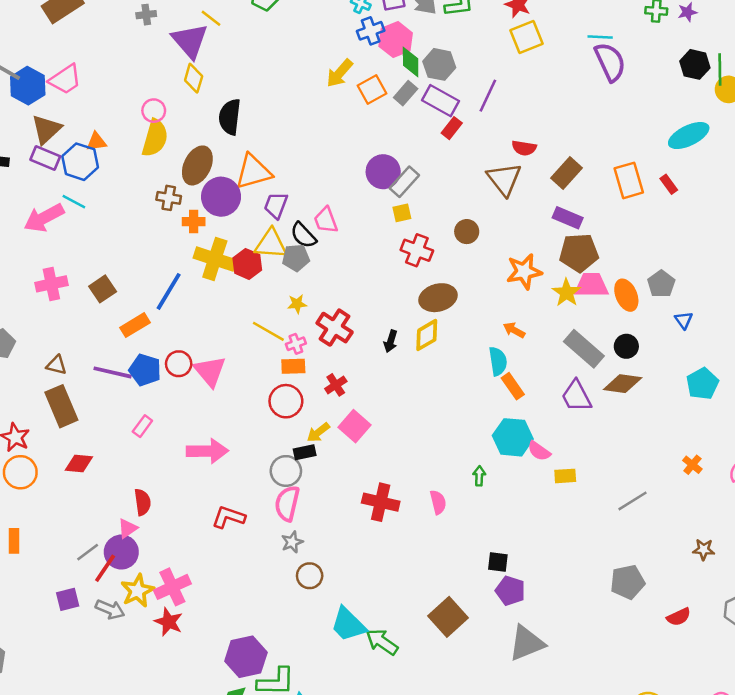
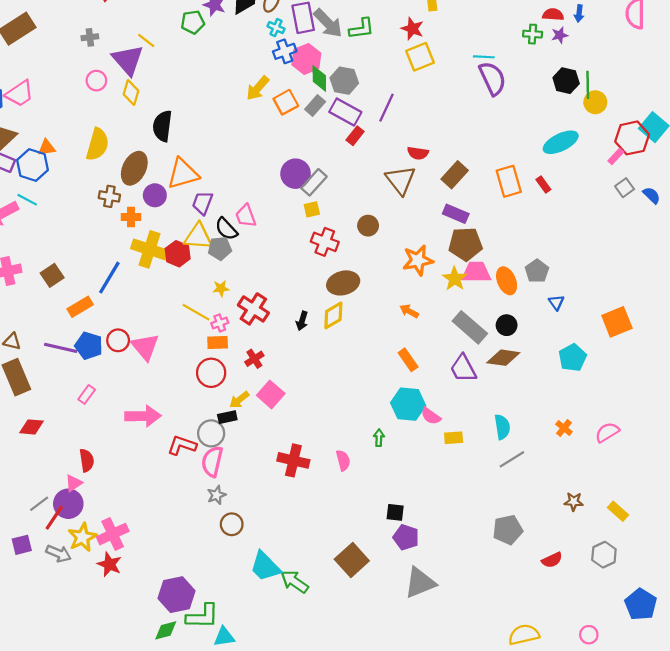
pink circle: (154, 111) -> (96, 81), moved
purple circle: (221, 197) -> (155, 195), size x0.7
cyan semicircle: (498, 361) -> (502, 427), moved
red L-shape: (229, 517) -> (182, 445), moved

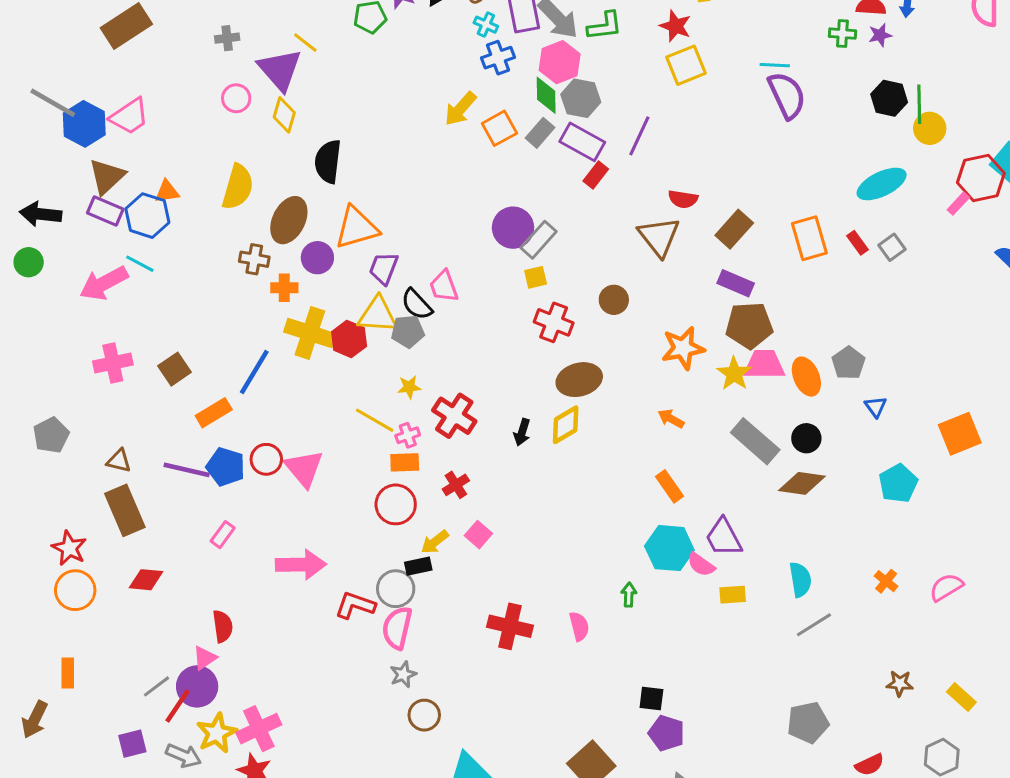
pink hexagon: (306, 59) -> (560, 62), moved
gray square: (625, 188) -> (892, 247), moved
purple trapezoid: (463, 368) -> (724, 538), moved
pink square: (271, 394) -> (478, 535), size x0.7

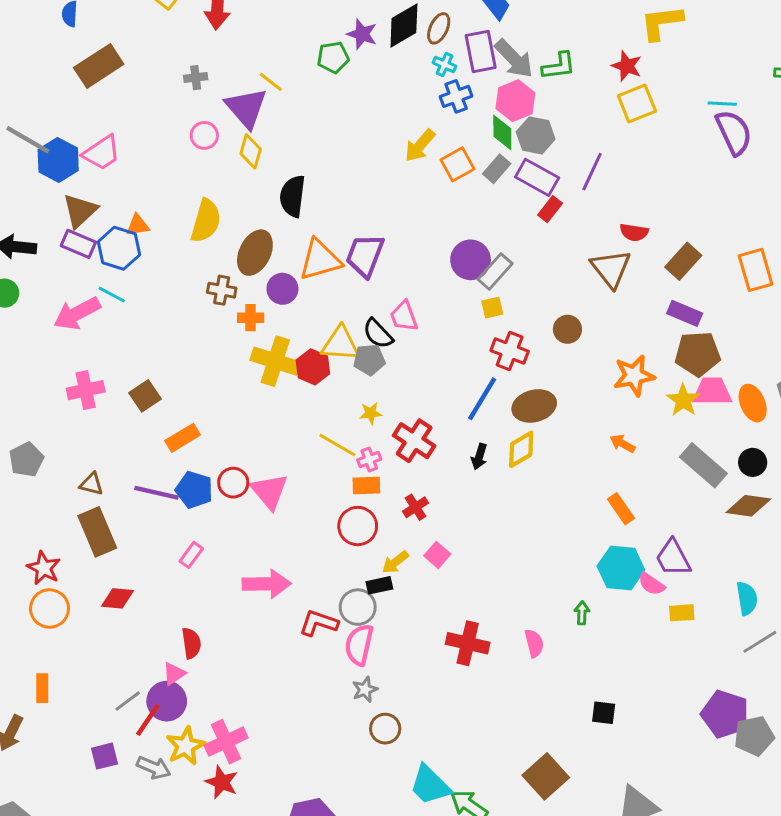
purple trapezoid: (384, 268) -> (365, 255), moved, size x1.4
blue line: (254, 372) -> (482, 399), moved
purple pentagon: (666, 733) -> (725, 714), moved, size x1.4

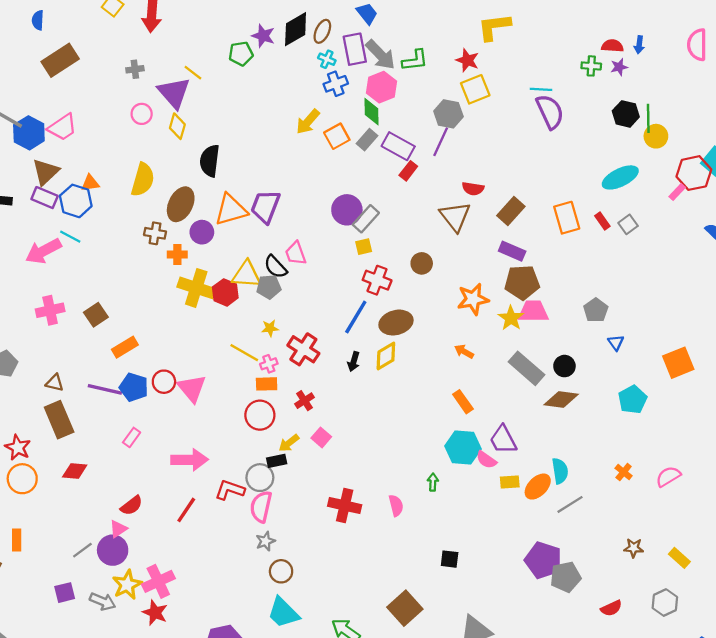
gray hexagon: (536, 135) -> (448, 114), moved
orange ellipse: (753, 403) -> (538, 487), moved, turned 68
red semicircle: (191, 643) -> (132, 506), turned 60
red line: (148, 720) -> (186, 510), moved
cyan trapezoid: (430, 785) -> (283, 613), moved

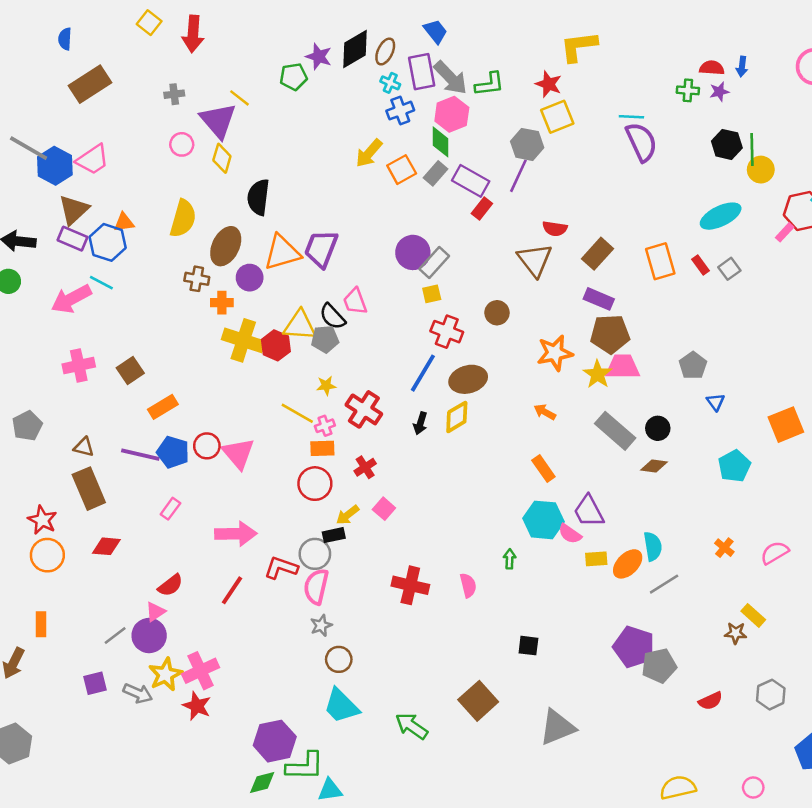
brown diamond: (561, 400) -> (654, 466), size x0.7
yellow rectangle: (679, 558) -> (753, 615), moved

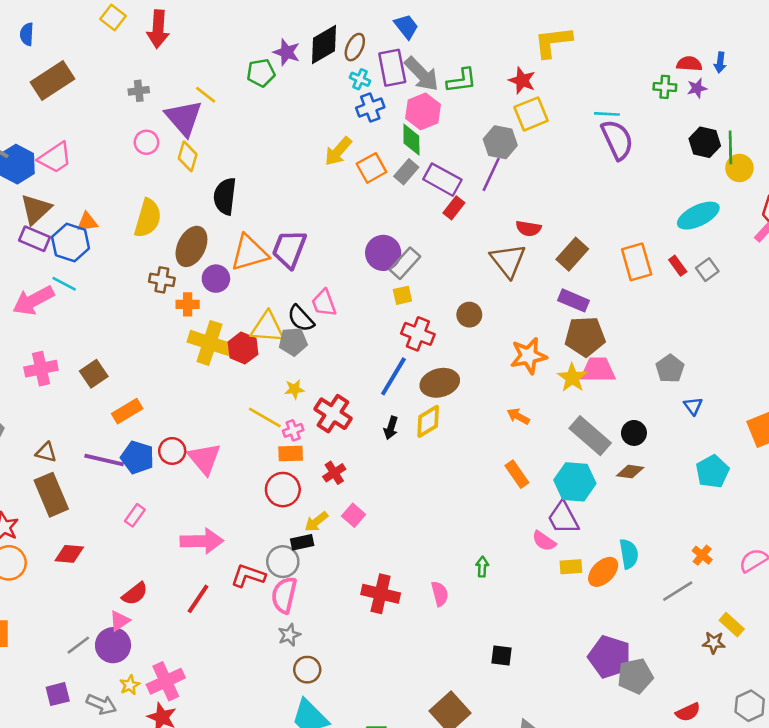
cyan hexagon: (543, 520) -> (575, 482), moved
gray line: (664, 584) -> (678, 591), moved
yellow star: (165, 674) -> (130, 685), size x0.6

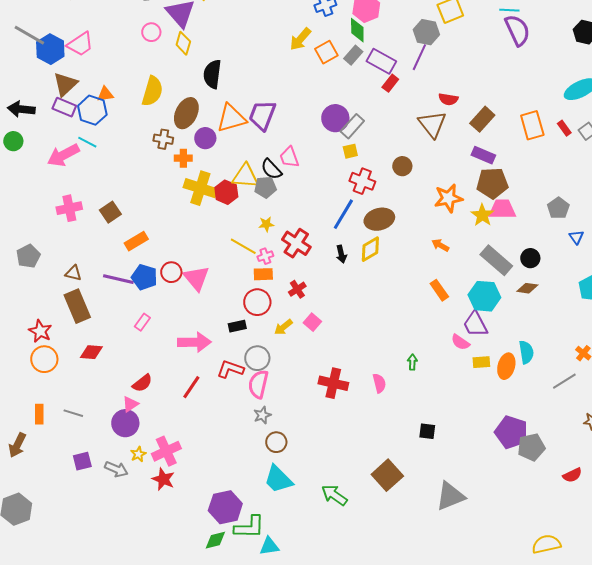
black arrow: (391, 428) -> (341, 254), turned -30
black rectangle: (302, 542) -> (237, 326), moved
orange ellipse: (603, 572) -> (506, 366), turned -30
gray line: (78, 645) -> (73, 413), moved, turned 54

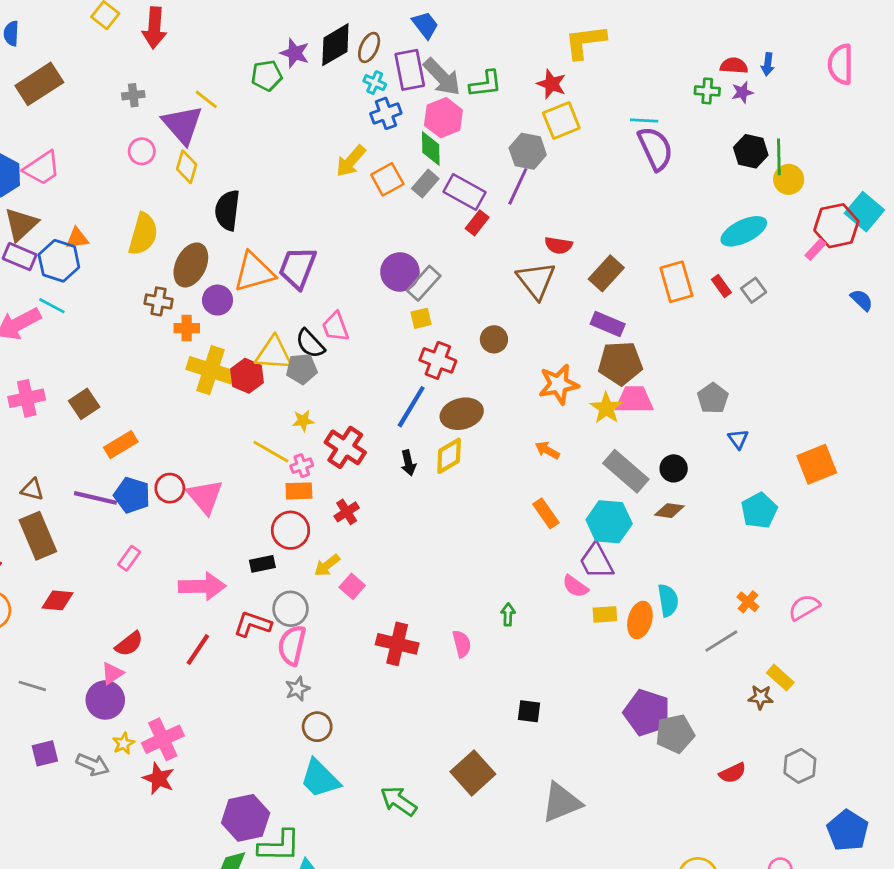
pink square: (312, 322) -> (352, 586), moved

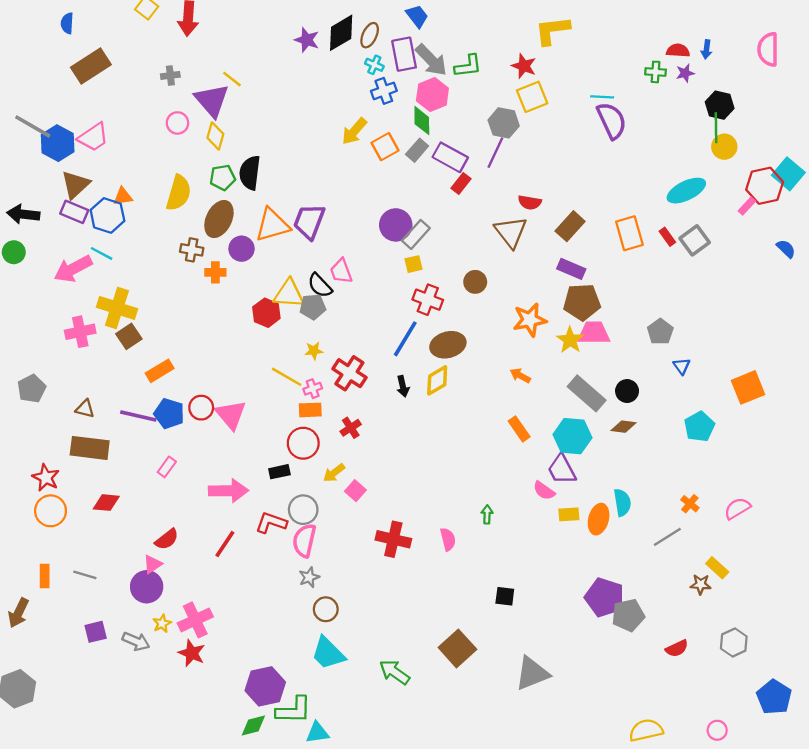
green pentagon: (267, 76) -> (223, 177), moved
black hexagon: (751, 151) -> (720, 105), moved
gray square: (754, 290) -> (695, 240), size x1.4
yellow cross: (211, 370) -> (117, 308), moved
brown rectangle: (38, 536) -> (90, 448), turned -60

